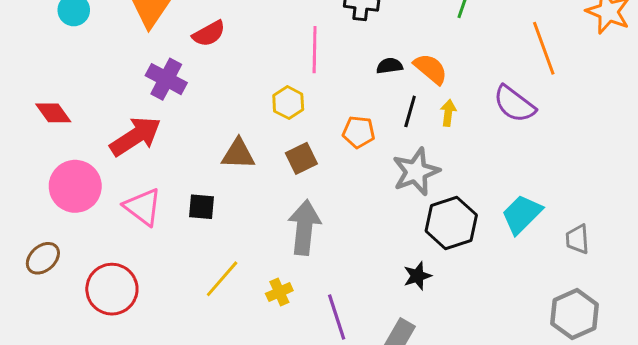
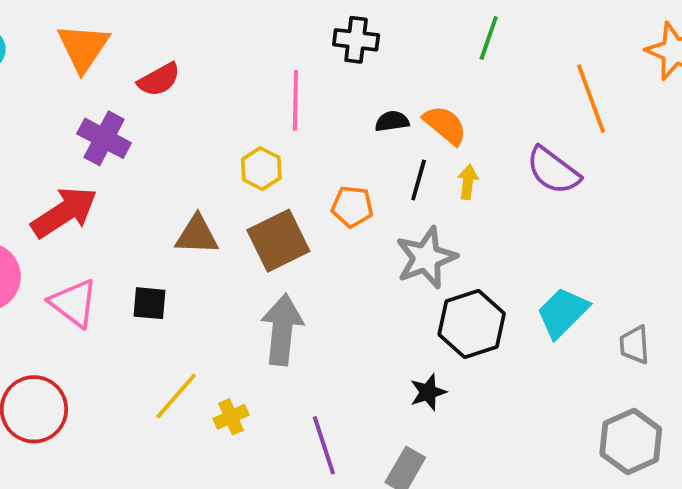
brown square: (301, 158) -> (278, 241), size x1.5
yellow cross: (279, 292) -> (231, 417), moved

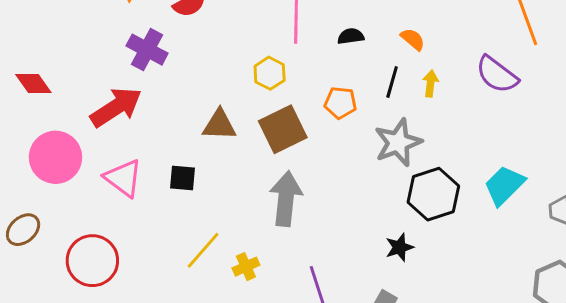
black semicircle: (392, 121) -> (351, 36), moved
orange semicircle: (445, 125) -> (413, 39), size x0.7

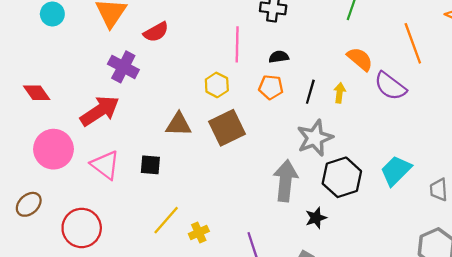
orange semicircle: (413, 39) -> (360, 59), moved, size x1.4
orange pentagon: (340, 103) -> (271, 87), moved
gray arrow: (286, 199) -> (286, 181), moved

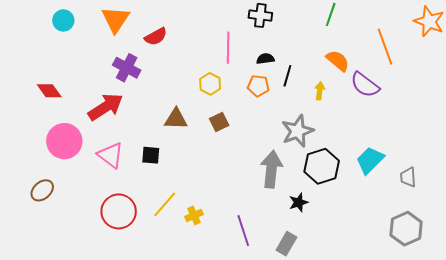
black line: (310, 92) -> (287, 76), moved
brown square: (227, 128) -> (219, 122), size x0.6
red circle: (82, 228) -> (119, 211), moved

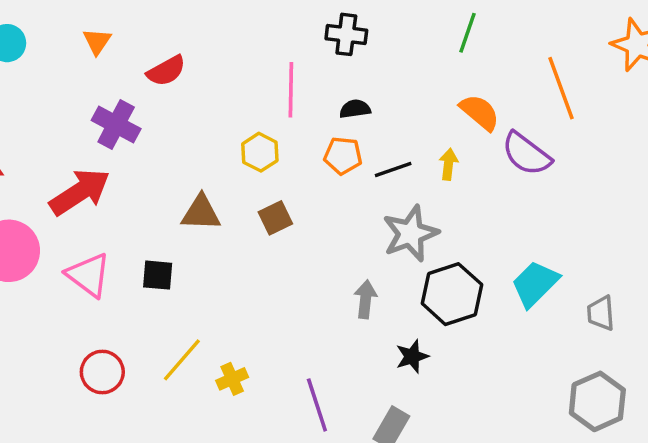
orange triangle: (116, 19) -> (97, 41), size x0.6
black line: (287, 76) -> (393, 169), moved, turned 55
gray arrow: (271, 169) -> (365, 299), size x0.6
red circle: (119, 211) -> (102, 372), size x0.7

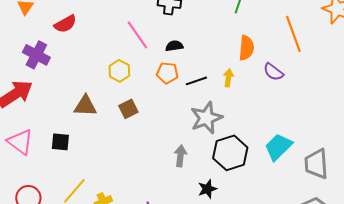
pink line: (291, 90) -> (137, 35), turned -36
orange semicircle: (480, 112) -> (246, 48), turned 55
purple semicircle: (526, 154) -> (273, 72), size x0.7
gray trapezoid: (601, 313) -> (316, 164), size x1.5

